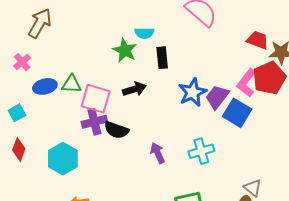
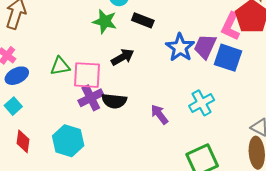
black rectangle: (162, 58) -> (143, 20), turned -50
blue ellipse: (45, 86) -> (17, 76), moved

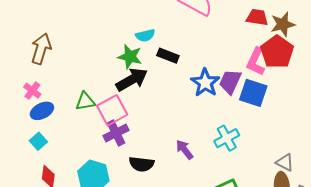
black arrow: (123, 57) -> (132, 80), moved, size x1.4
pink square: (87, 75) -> (112, 110), turned -32
black semicircle: (114, 101) -> (142, 164), moved

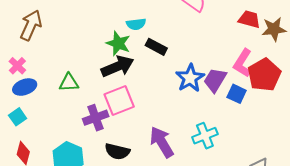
red pentagon: (277, 52) -> (264, 75), moved
blue square: (253, 93) -> (237, 94), size x0.7
pink square: (112, 110) -> (119, 100), moved
purple arrow: (185, 150) -> (162, 142), size x1.5

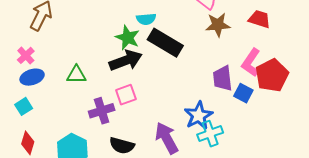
brown star: (274, 29) -> (218, 25), moved
black rectangle: (156, 47) -> (165, 43), size x1.6
blue star: (190, 78) -> (199, 116), moved
purple trapezoid: (215, 80) -> (223, 78), turned -40
pink square: (119, 100) -> (126, 95), size x0.7

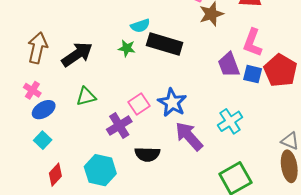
green star: (128, 38) -> (127, 48), size x0.7
black arrow: (126, 61) -> (77, 54), moved
red pentagon: (272, 75) -> (280, 70), moved
blue star: (199, 116) -> (172, 103), moved
red diamond: (28, 143) -> (55, 175), turned 40

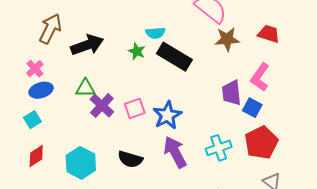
red pentagon: (280, 70) -> (261, 143), moved
purple cross: (119, 126) -> (102, 106), moved, turned -30

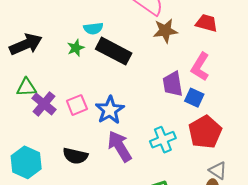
green star: (137, 51) -> (76, 48), turned 30

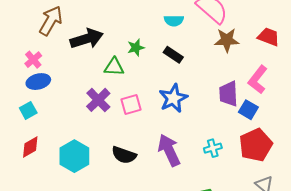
cyan semicircle: (93, 28) -> (174, 21), moved
black rectangle: (114, 51) -> (173, 55), size x0.6
green triangle: (26, 87) -> (114, 67), moved
blue star: (110, 110) -> (173, 98), moved
cyan cross: (163, 140) -> (213, 148), size x0.7

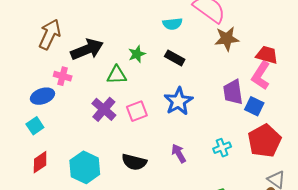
red trapezoid: (269, 37) -> (267, 55), moved
pink cross: (33, 60) -> (63, 76), moved, turned -30
purple arrow: (169, 150) -> (179, 153), size x0.6

